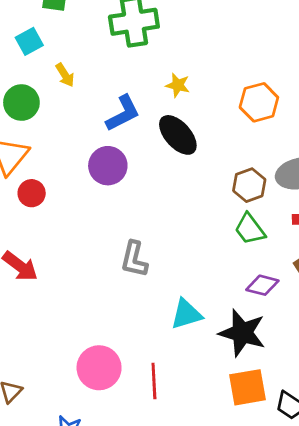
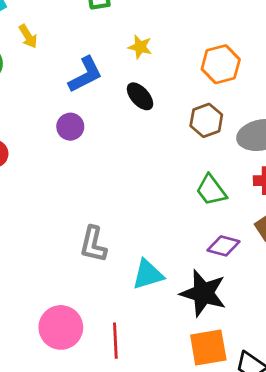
black ellipse: (178, 135) -> (140, 96), size x0.7
purple circle: (108, 166) -> (70, 127), size x0.7
brown hexagon: (249, 185) -> (206, 120), moved
gray L-shape: (134, 259) -> (93, 244), moved

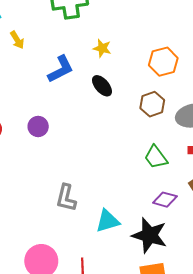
purple circle: (70, 127) -> (38, 126), moved

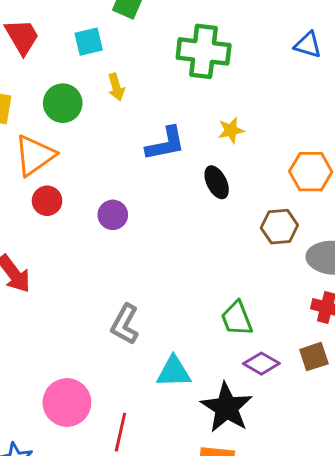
yellow star: (102, 48) -> (231, 130), turned 30
green trapezoid: (156, 157) -> (237, 319), moved

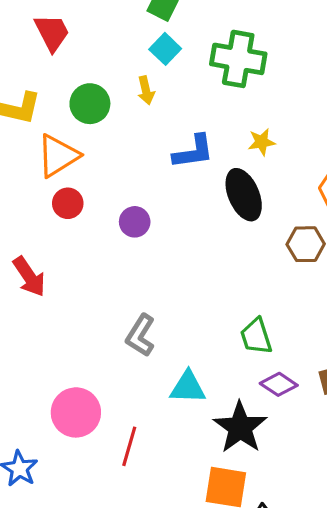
cyan square: (89, 42) -> (165, 49), moved, turned -36
black ellipse: (217, 182) -> (244, 195), size x1.5

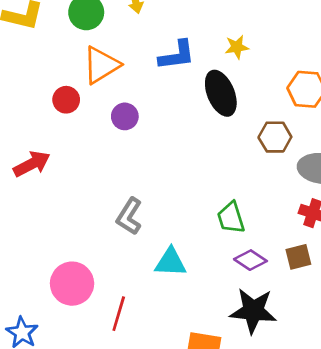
orange triangle: (58, 156) -> (101, 65), moved
red arrow: (29, 277) -> (32, 164), turned -84
black star: (240, 427) -> (253, 311), moved, turned -30

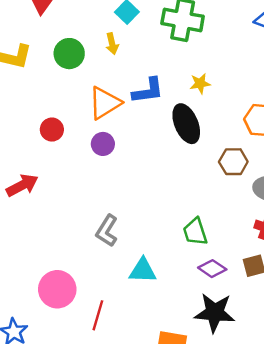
orange triangle: (101, 65) -> (105, 103), moved

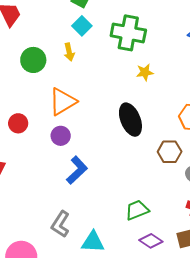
yellow star: (200, 83) -> (145, 72), moved
blue L-shape: (148, 91) -> (77, 170), moved, turned -36
gray L-shape: (107, 231) -> (60, 224), moved
green trapezoid: (195, 232) -> (137, 210), turned 85

